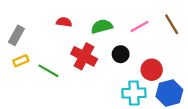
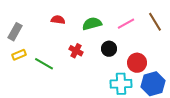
red cross: (84, 56) -> (76, 51), size x0.6

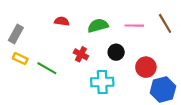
pink line: (126, 24) -> (134, 26), turned 30
yellow rectangle: (19, 55) -> (20, 59), turned 48
cyan cross: (121, 84) -> (102, 82), moved

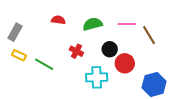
brown line: (165, 23) -> (149, 35), moved
red circle: (146, 67) -> (125, 63), moved

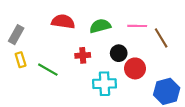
red semicircle: (58, 20) -> (63, 22), size x1.5
red cross: (76, 51) -> (83, 55), turned -32
yellow rectangle: (19, 55) -> (21, 60), turned 48

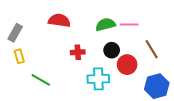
green semicircle: (100, 26) -> (105, 25), moved
brown line: (161, 38) -> (152, 49), moved
green line: (48, 70) -> (41, 80), moved

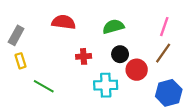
pink line: (129, 25) -> (164, 27), moved, turned -72
brown line: (152, 49) -> (163, 53), turned 66

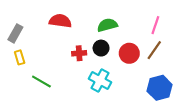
black circle: (120, 54) -> (101, 48), moved
red circle: (137, 70) -> (129, 53), moved
cyan cross: (106, 85) -> (100, 80), turned 30

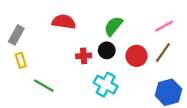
green semicircle: (107, 25) -> (113, 26), turned -36
pink line: (155, 25) -> (164, 26), turned 42

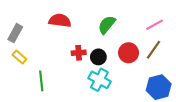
black circle: (107, 50) -> (98, 57), moved
yellow rectangle: (21, 60) -> (19, 57), turned -32
green line: (44, 86) -> (41, 81), turned 54

